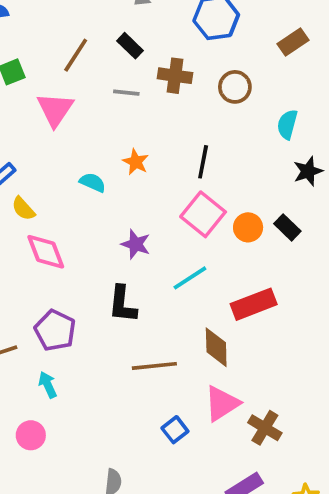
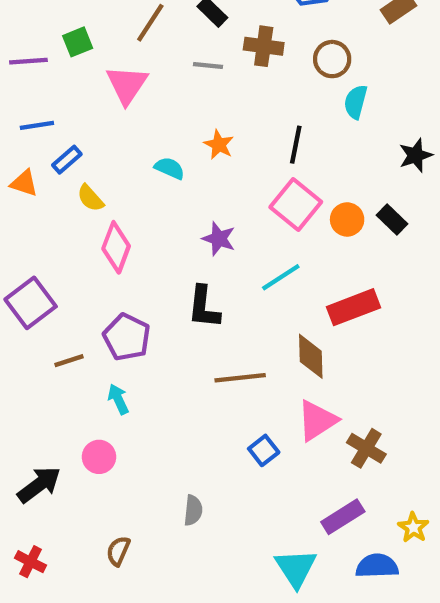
cyan semicircle: (287, 124) -> (356, 102), moved
pink diamond: (46, 252) -> (116, 247), turned 42

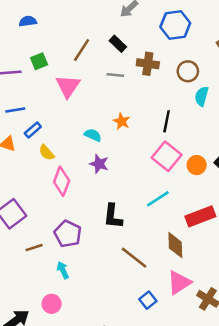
purple star: (219, 239) -> (99, 164), moved
brown line: (240, 378) -> (134, 258), turned 44

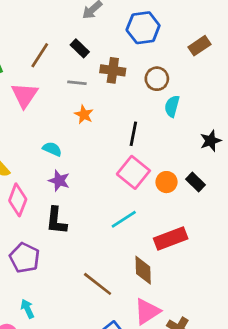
orange star: (122, 121) -> (84, 115), moved
black L-shape: (113, 216) -> (56, 221), moved
cyan arrow: (63, 270) -> (27, 309), moved

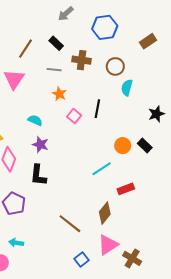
pink square: (133, 172) -> (74, 116), moved, size x0.6
cyan line: (124, 219) -> (102, 169), moved
red rectangle: (171, 238) -> (126, 189), size x0.7
brown diamond: (143, 270) -> (105, 213), turned 40
cyan arrow: (27, 309) -> (16, 243), turned -56

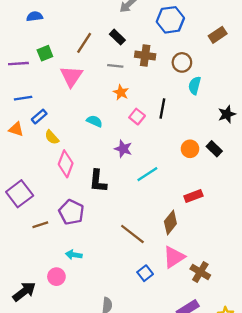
purple star: (40, 145) -> (123, 149), moved
cyan line: (102, 169) -> (147, 174), moved

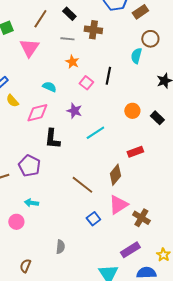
brown rectangle: (218, 35) -> (140, 12), moved
brown circle: (182, 62) -> (150, 39), moved
black rectangle: (214, 149) -> (157, 118), moved
pink diamond: (66, 164) -> (37, 113), moved, turned 55

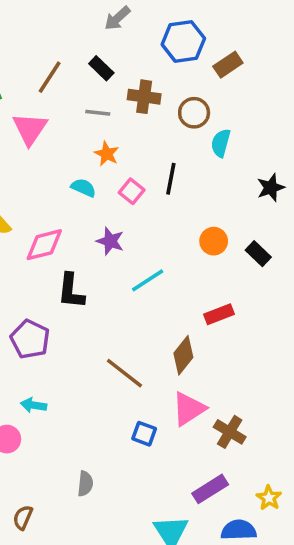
brown circle: (150, 39) -> (194, 113), moved
cyan semicircle: (49, 87) -> (83, 188), moved
blue square: (93, 219) -> (144, 434), turned -32

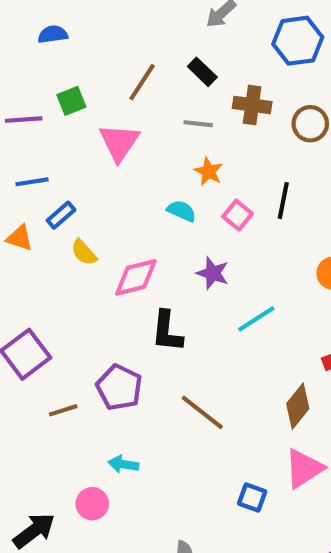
brown line: (124, 373) -> (202, 412), moved

